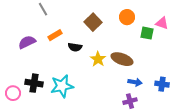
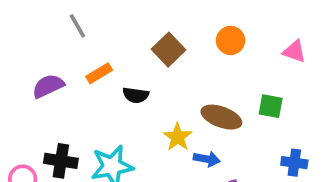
green square: (147, 33) -> (271, 106), moved
yellow star: (98, 59) -> (178, 137), moved
blue arrow: (135, 82) -> (207, 159), moved

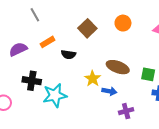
green square: (271, 106) -> (148, 74), moved
black cross: (61, 161) -> (32, 81), moved

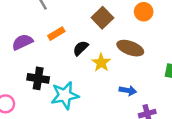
black semicircle: (68, 55) -> (81, 48), turned 128
brown ellipse: (118, 67) -> (130, 48), moved
yellow star: (93, 79) -> (101, 63), moved

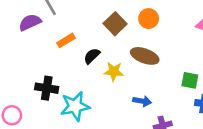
orange circle: (144, 12) -> (149, 19), moved
purple semicircle: (22, 42) -> (30, 22), moved
yellow star: (101, 63) -> (114, 71), turned -30

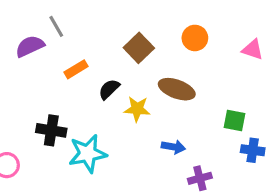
orange circle: (149, 19) -> (195, 38), moved

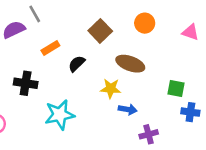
yellow star: (137, 109) -> (111, 88), moved
black cross: (51, 130) -> (26, 83), moved

